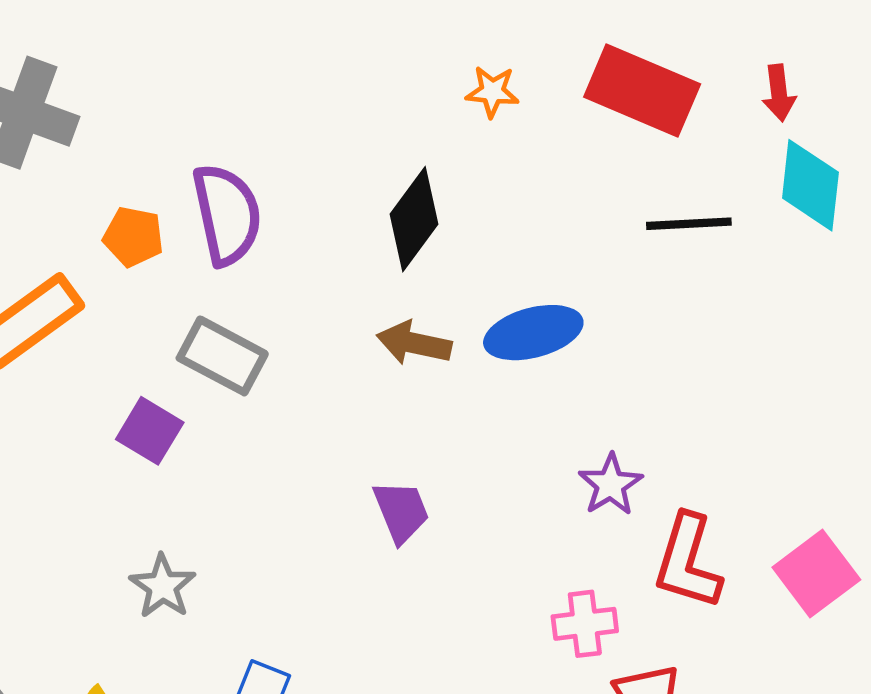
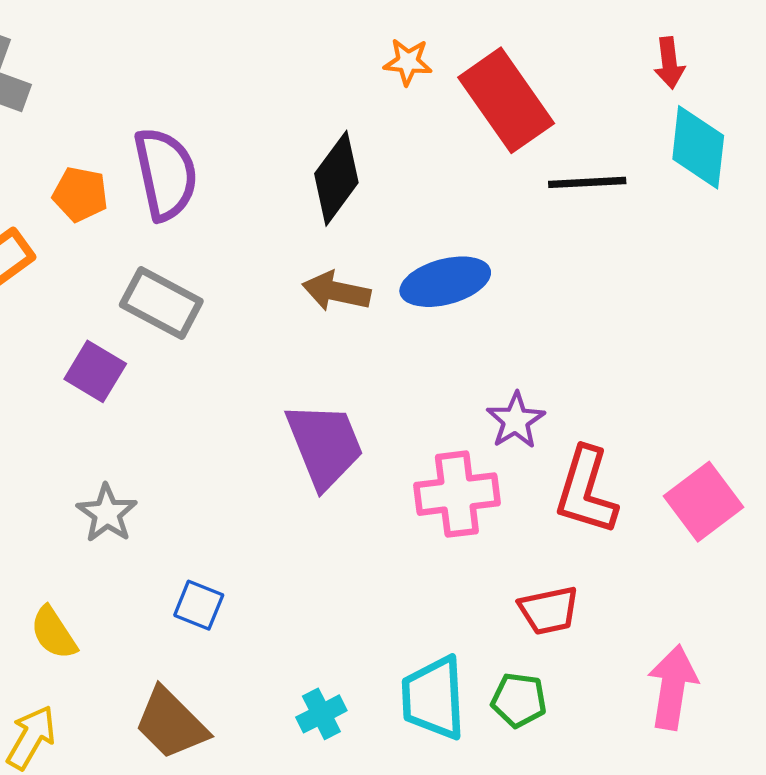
red rectangle: (642, 90) -> (506, 100), moved, turned 32
purple trapezoid: (401, 512) -> (325, 445), size x1.5
pink cross: (585, 624) -> (457, 494), moved, size x1.4

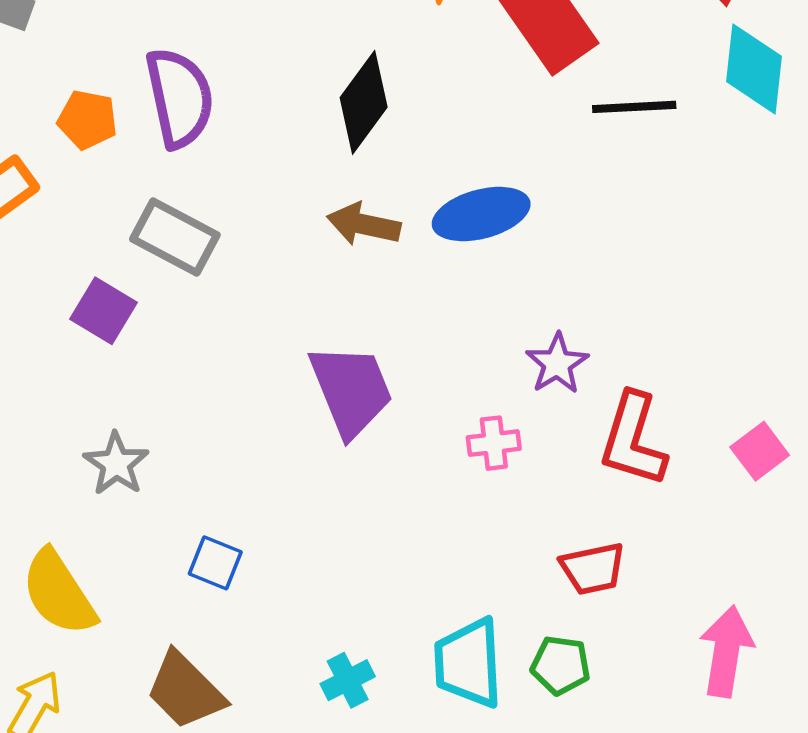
pink cross: (457, 494) -> (494, 443), size x0.6
pink square: (703, 502) -> (760, 451), size x0.7
yellow semicircle: (54, 633) -> (59, 593), size x1.5

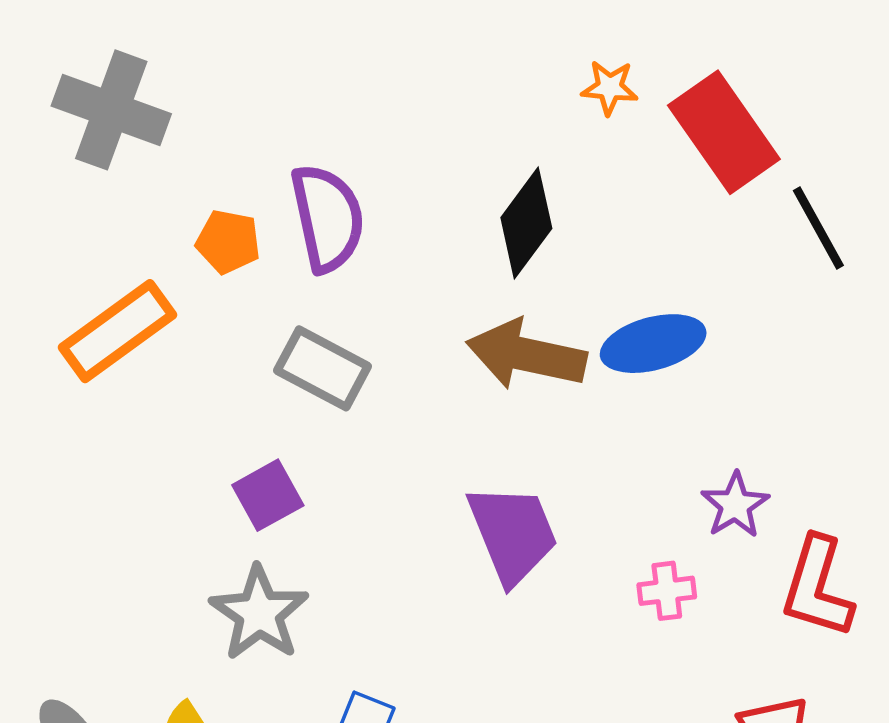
black line: (634, 107) -> (818, 228), turned 64
brown arrow: (364, 224) -> (526, 355), size x1.5
purple square: (104, 311) -> (268, 495), moved, turned 30
gray star: (116, 464) -> (259, 613), size x1.4

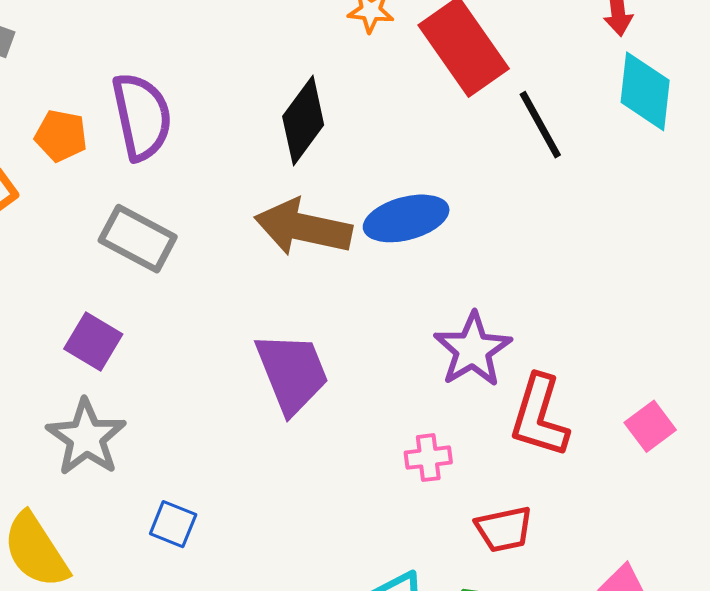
purple square: (268, 495) -> (93, 342), turned -30
purple star: (735, 505) -> (473, 350), size x1.4
pink cross: (667, 591) -> (428, 458), moved

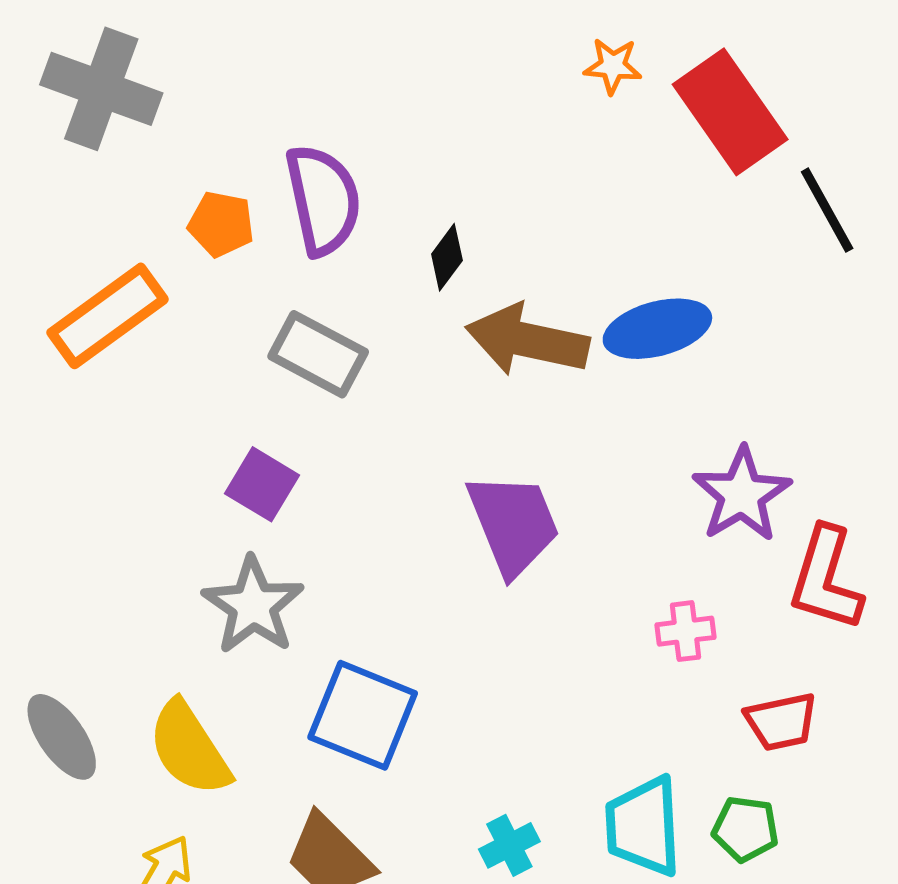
black diamond: (303, 121) -> (447, 257), moved, size x0.6
blue square: (173, 524) -> (363, 715), size x1.8

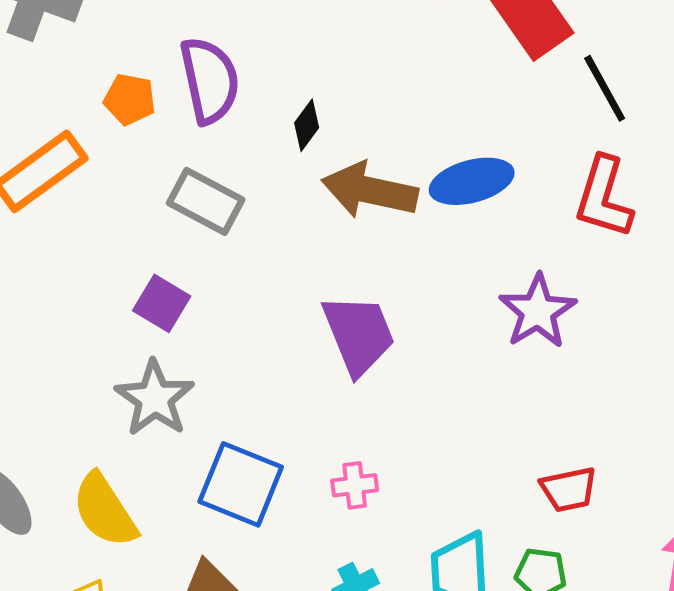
red L-shape: (826, 579) -> (604, 197), moved
pink cross: (685, 631) -> (355, 485), moved

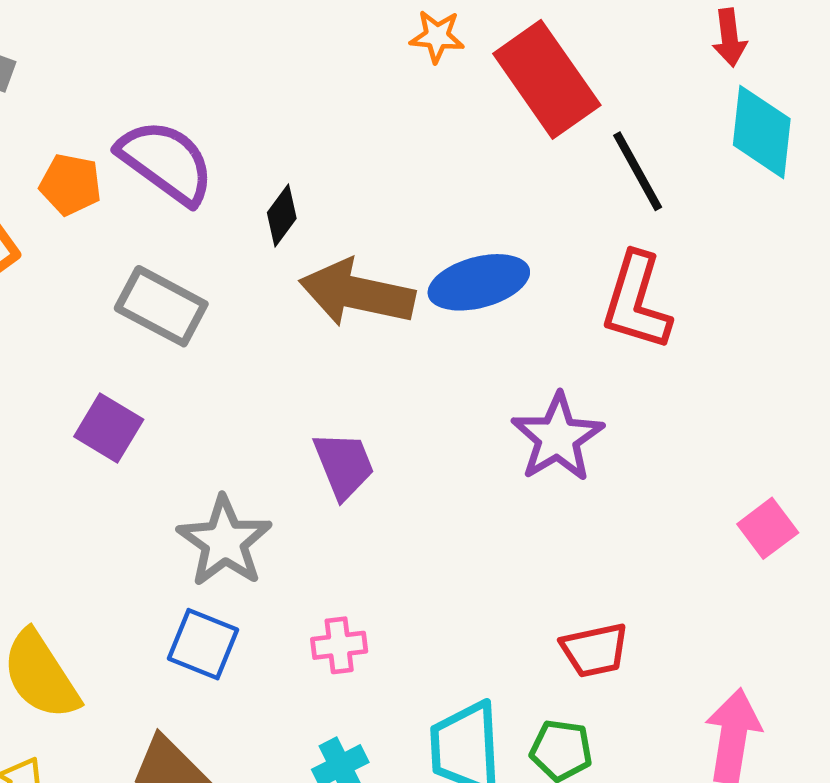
purple semicircle: (210, 80) -> (166, 162), turned -42
purple trapezoid: (359, 334) -> (344, 465), size x0.7
gray star: (155, 398) -> (224, 541), moved
blue square: (241, 484) -> (203, 644), size x0.7

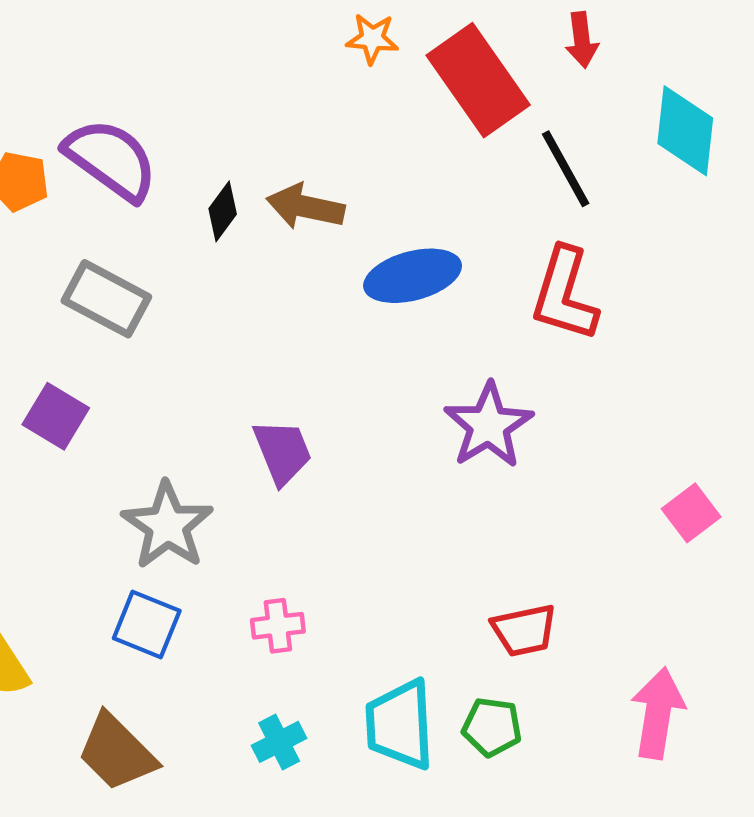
red arrow: (730, 38) -> (582, 40), moved
brown arrow: (357, 293) -> (305, 207), moved, size x0.7

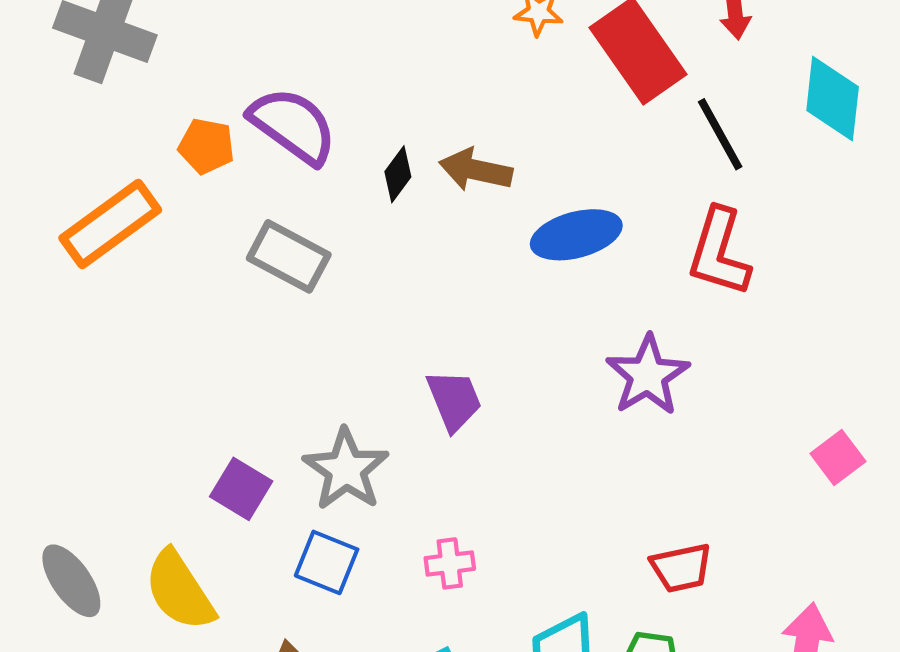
purple square: (56, 416) -> (241, 489), moved

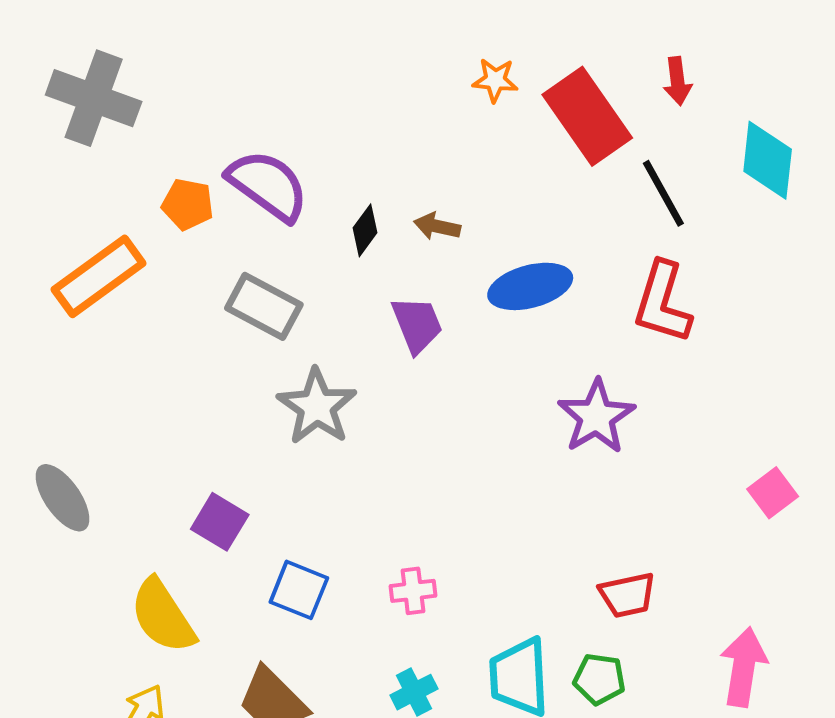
brown arrow: (476, 170) -> (437, 226), size x0.7
purple trapezoid: (454, 400) -> (417, 324), moved
gray star: (346, 469) -> (317, 407), moved
gray ellipse: (71, 581) -> (62, 498), moved

